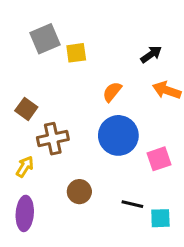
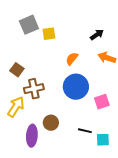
yellow arrow: (25, 167) -> (16, 107), size x1.5
purple ellipse: (25, 213) -> (32, 136), moved

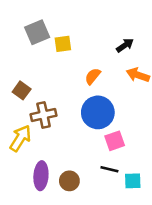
pink square: (102, 102) -> (115, 141), moved
brown circle: (51, 123) -> (69, 181), moved

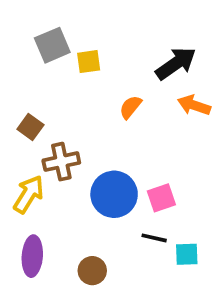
black arrow: (125, 45) -> (176, 63), size x1.6
blue circle: (98, 112) -> (114, 194), moved
purple ellipse: (41, 176) -> (32, 256), moved
brown circle: (69, 181) -> (92, 271), moved

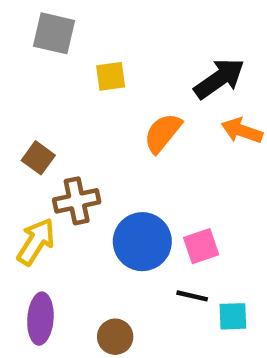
gray square: (52, 45) -> (54, 33), moved, turned 36
orange semicircle: (130, 107) -> (163, 133), size x1.4

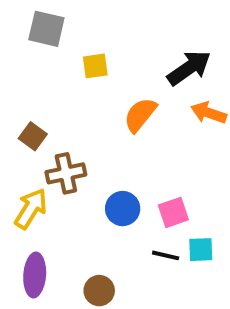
blue circle: (142, 242) -> (123, 209), size x0.7
cyan square: (233, 316) -> (201, 250), moved

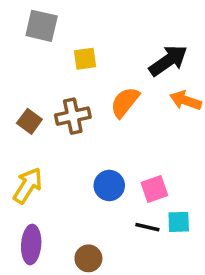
brown cross: (66, 173) -> (73, 116), moved

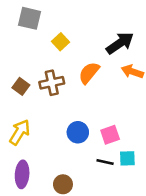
yellow square: (85, 59) -> (60, 42), turned -35

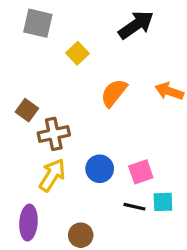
black arrow: (120, 43) -> (136, 25), moved
brown cross: (52, 83) -> (54, 134), moved
yellow arrow: (20, 132) -> (52, 175), moved

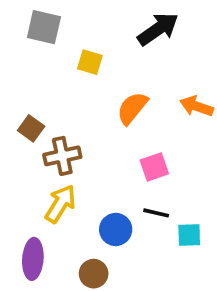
yellow square: (78, 53) -> (90, 62), turned -30
blue circle: (100, 169) -> (116, 229), moved
pink square: (141, 172) -> (154, 167), moved
black line: (134, 207) -> (156, 213), moved

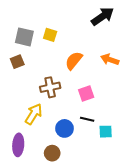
gray square: (44, 27) -> (24, 37), moved
black arrow: (158, 29) -> (103, 16), moved
brown square: (31, 128) -> (17, 62), moved, turned 32
brown cross: (62, 156) -> (50, 87), moved

